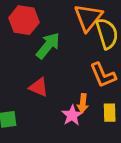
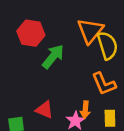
red triangle: (39, 87) -> (44, 110), moved

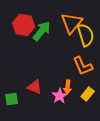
green arrow: (53, 57) -> (42, 31), moved
yellow rectangle: (110, 118) -> (88, 94), turned 40

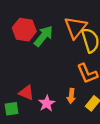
red triangle: (35, 87) -> (26, 93), moved
pink star: (60, 96) -> (47, 103), moved

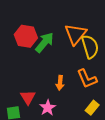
red triangle: (26, 93) -> (28, 97), turned 35
orange arrow: (71, 96) -> (60, 83), moved

